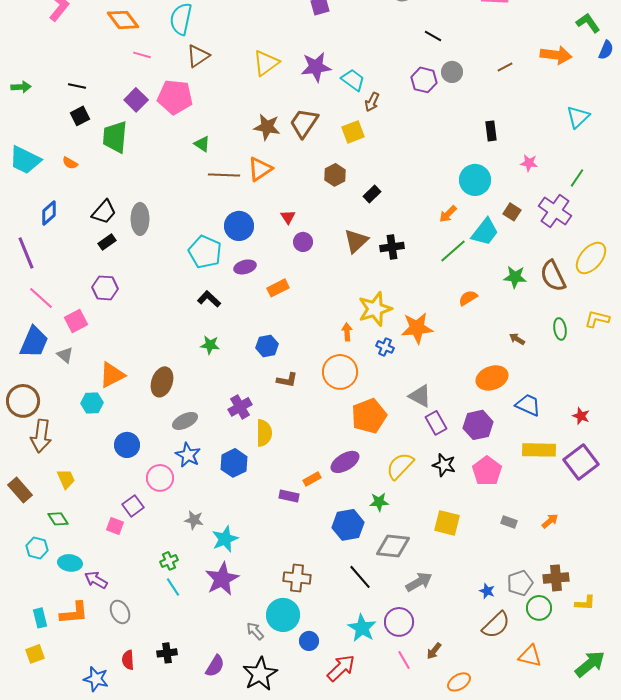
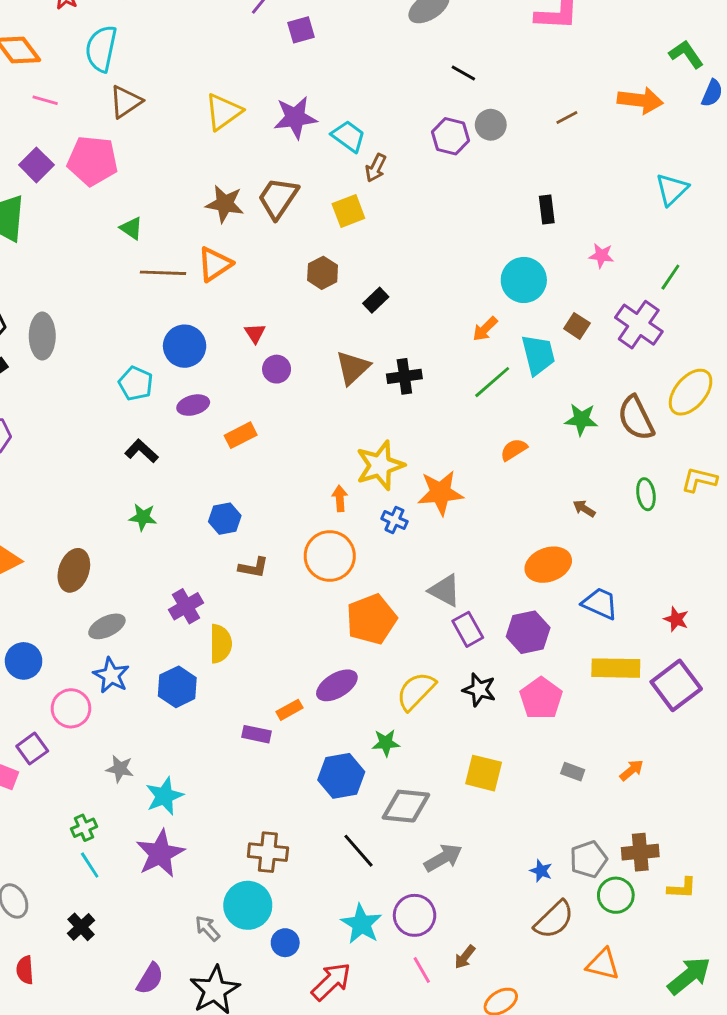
cyan trapezoid: (485, 232) -> (538, 355), turned -52
cyan pentagon: (205, 252) -> (136, 383), size x0.7
black cross: (167, 653) -> (81, 927), moved, turned -36

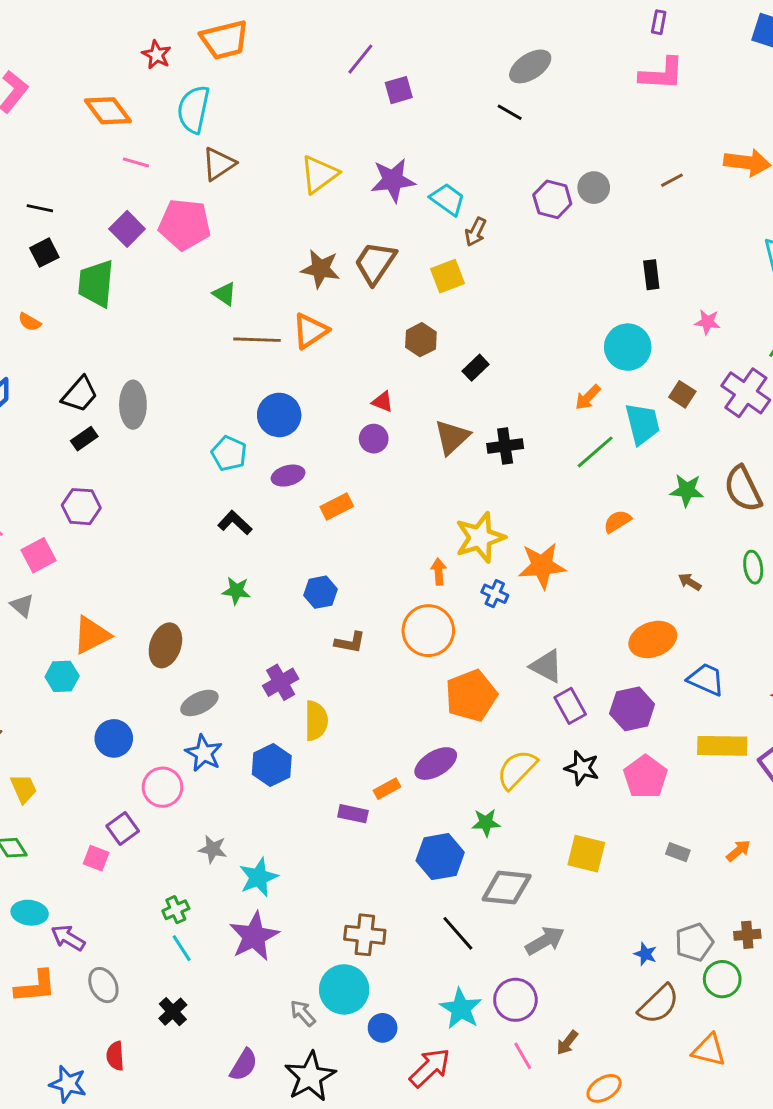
black line: (463, 73) -> (510, 112), moved
red triangle: (255, 333) -> (383, 402), moved, turned -35
brown cross: (640, 852) -> (747, 935), size x0.7

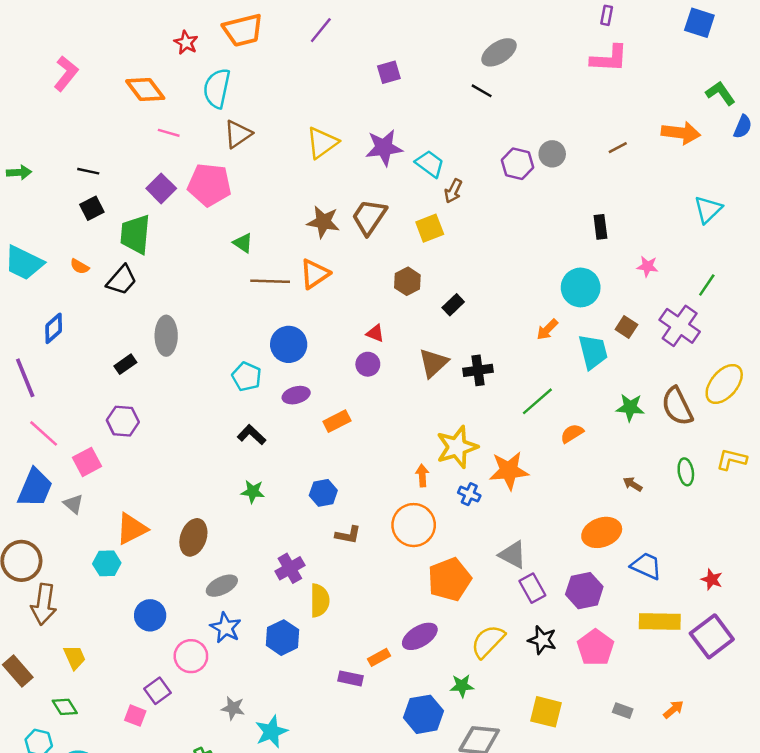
purple line: (360, 59) -> (321, 30), moved
black trapezoid: (80, 394) -> (122, 280), moved
green line: (595, 452) -> (537, 401), moved

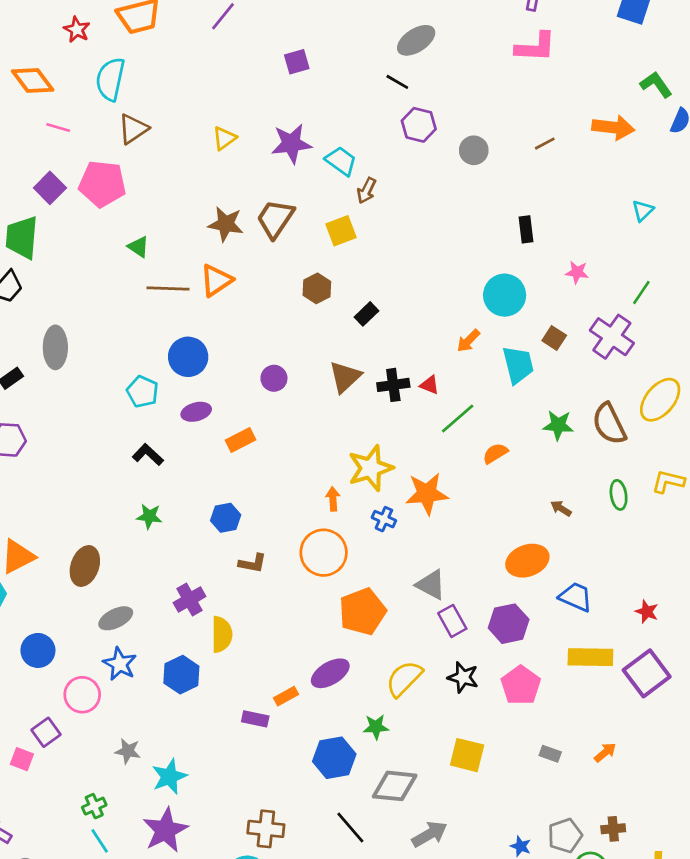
yellow triangle: (322, 143) -> (224, 138), size x0.7
purple hexagon: (518, 164) -> (419, 125), moved
cyan triangle: (708, 210) -> (643, 211), size x0.7
red triangle: (375, 333) -> (429, 385), moved

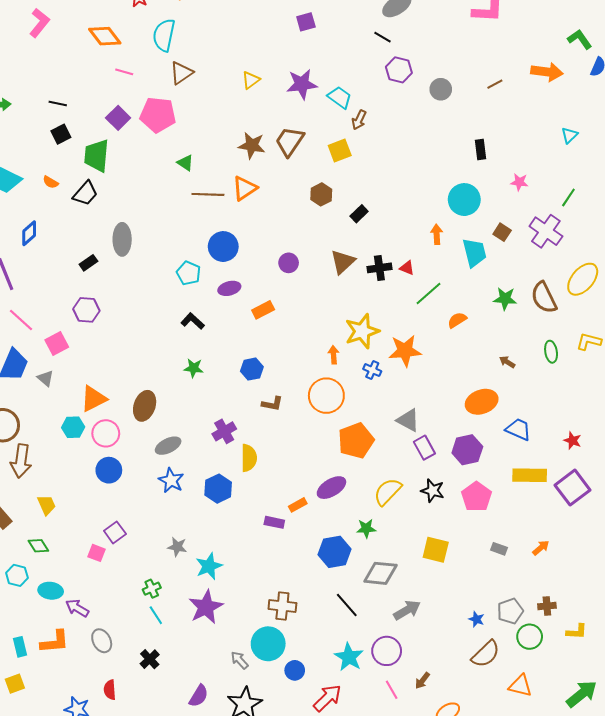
orange arrow: (468, 341) -> (437, 234), turned 132
pink circle: (82, 695) -> (106, 433), moved

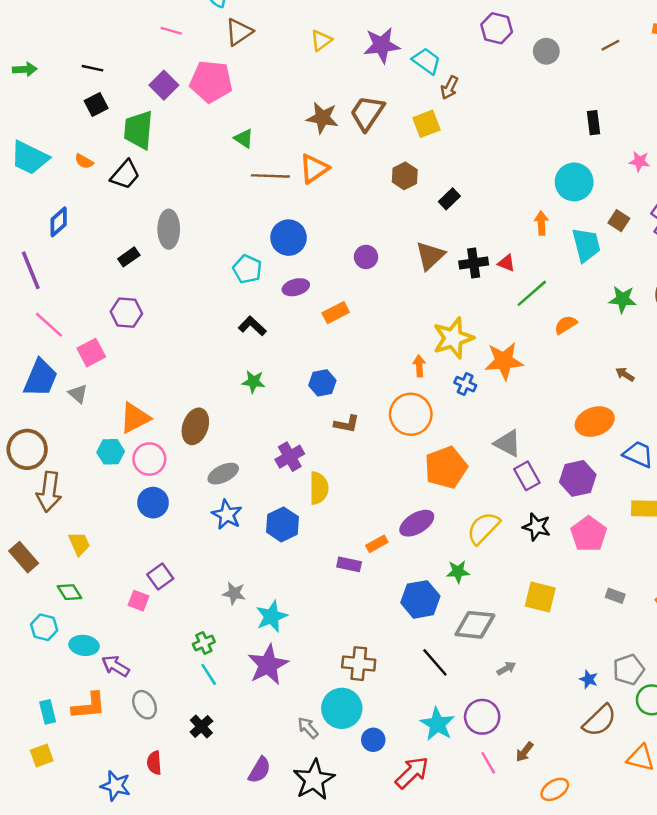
gray arrow: (407, 610) -> (506, 668), size x0.6

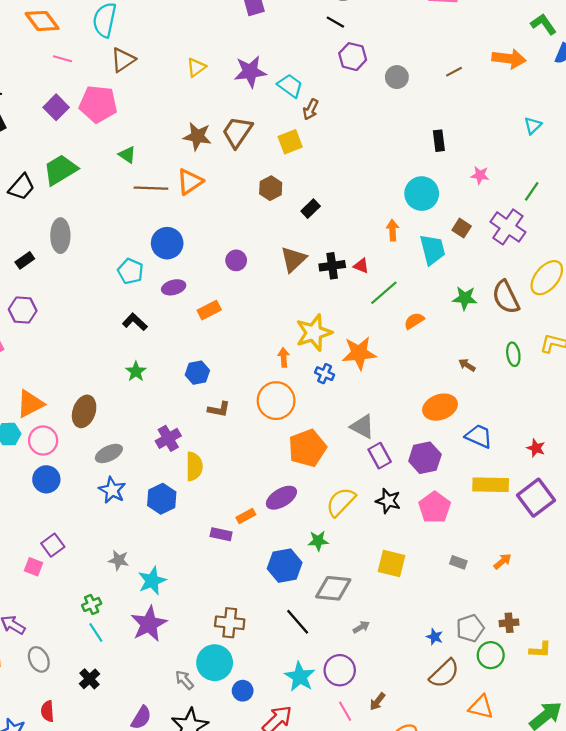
green trapezoid: (138, 130) -> (60, 170), moved, turned 54
green star: (253, 382) -> (136, 371), turned 30

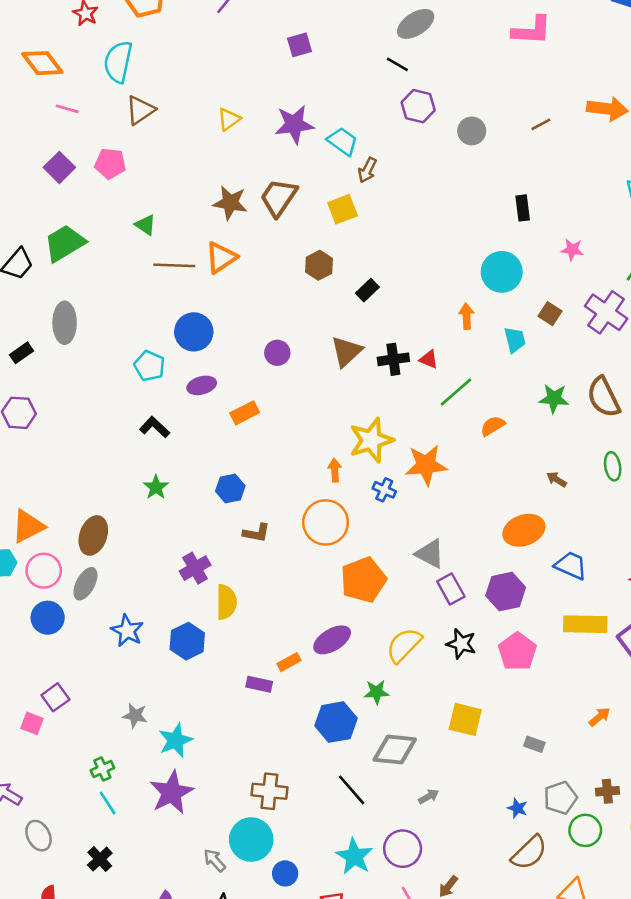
pink pentagon: (98, 104) -> (110, 164), size x0.7
cyan trapezoid: (432, 250) -> (515, 340), size x0.7
gray ellipse: (109, 453) -> (85, 584), moved, turned -36
gray rectangle: (458, 562) -> (534, 744), moved

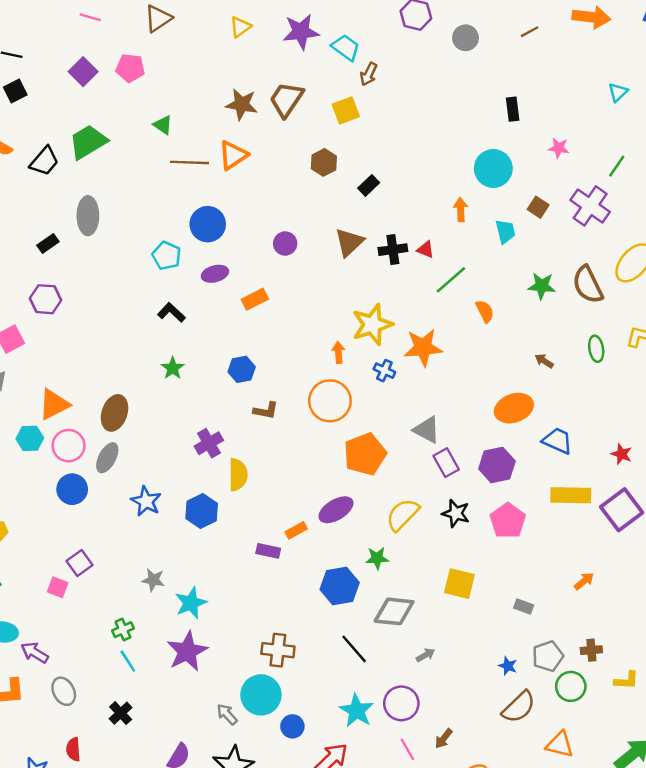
orange semicircle: (493, 426) -> (485, 311), turned 95

